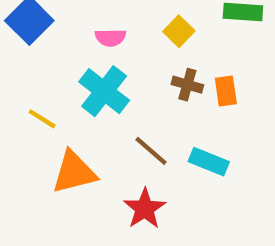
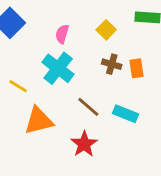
pink semicircle: (110, 38) -> (62, 34), turned 108

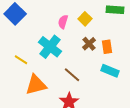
pink semicircle: (62, 34) -> (63, 22), moved
brown cross: (112, 64) -> (89, 44), turned 32
cyan rectangle: (125, 114) -> (110, 71), moved

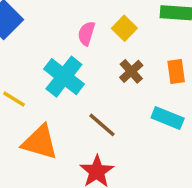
orange rectangle: (107, 47) -> (176, 71), moved
orange triangle: (36, 85) -> (40, 142), turned 30

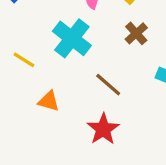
orange triangle: (40, 142) -> (49, 101), size x0.6

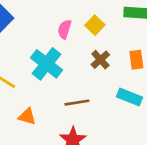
brown line: (108, 85) -> (77, 103), turned -50

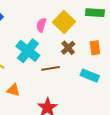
yellow square: (95, 25) -> (64, 22), size x1.5
brown line: (77, 103) -> (51, 68), moved

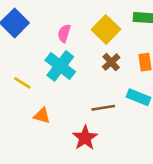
pink semicircle: (41, 25) -> (64, 33), moved
brown line: (51, 68) -> (103, 108), moved

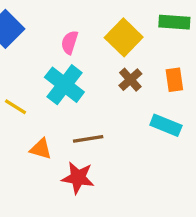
brown line: (103, 108) -> (88, 139), moved
red star: (85, 138) -> (78, 178), moved, turned -30

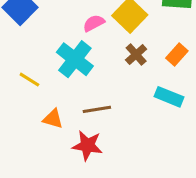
pink semicircle: (70, 42) -> (94, 23), moved, turned 45
orange rectangle: (174, 80) -> (177, 54), turned 50

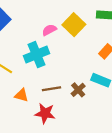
brown cross: (136, 54) -> (78, 90), moved
cyan cross: (75, 59) -> (36, 55), turned 30

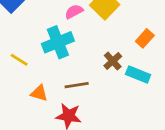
brown cross: (78, 90) -> (113, 61), moved

